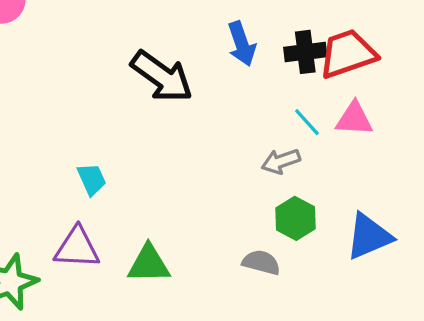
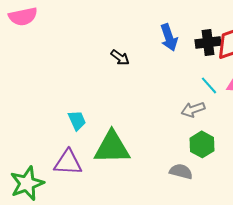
black arrow: (162, 76) -> (120, 57), size x0.5
green triangle: (149, 264) -> (112, 147), moved, size x1.4

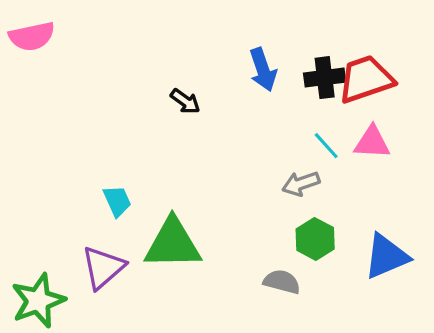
purple triangle: (68, 162) -> (103, 267), turned -44

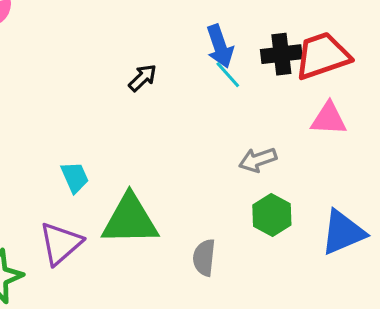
black arrow: (185, 101) -> (143, 78), turned -80
cyan line: (326, 146) -> (228, 75), moved
gray semicircle: (282, 282) -> (204, 258), moved, turned -99

